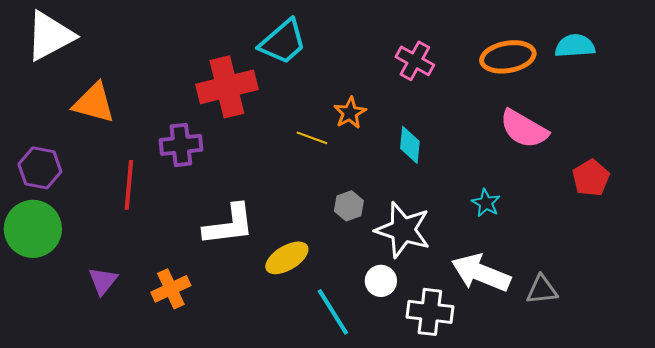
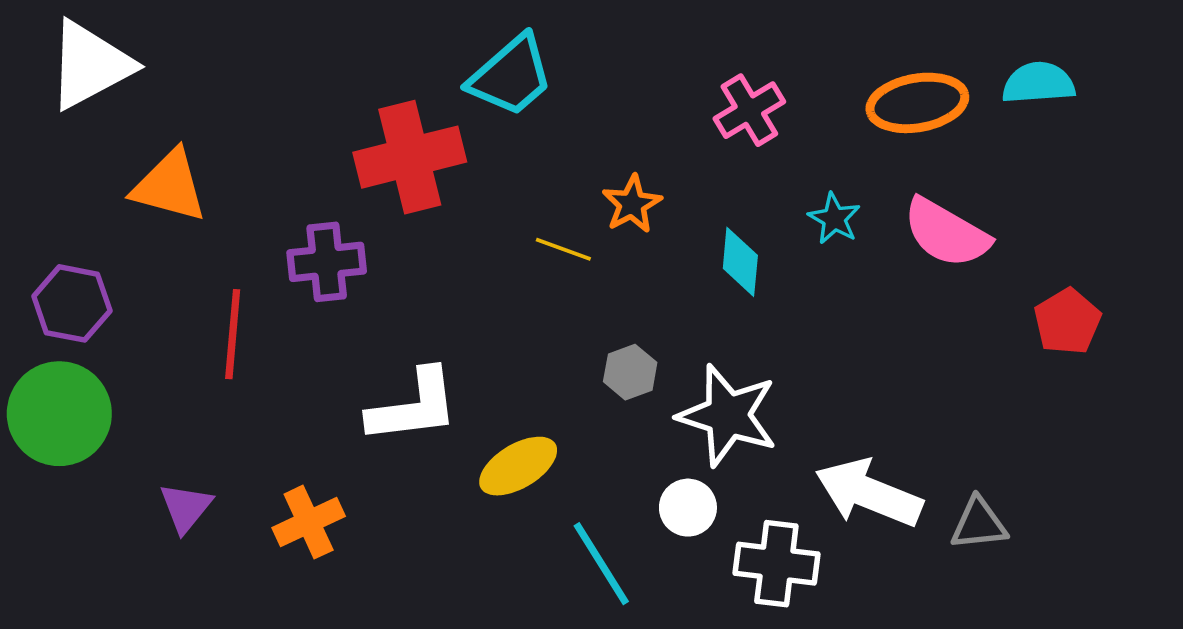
pink cross: (415, 61) -> (749, 110), turned 30
cyan star: (486, 203) -> (834, 219), moved

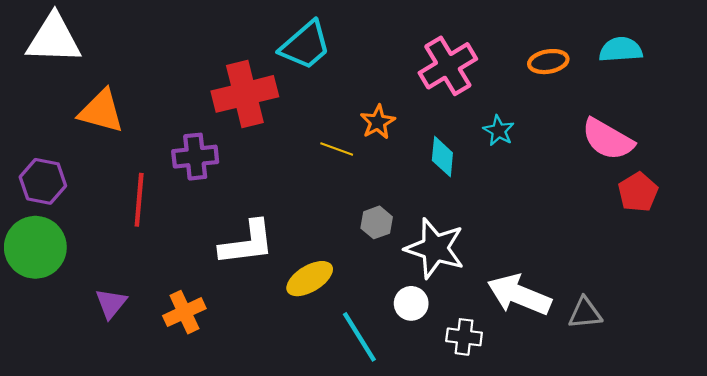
white triangle: (90, 65) -> (54, 39), turned 30
orange ellipse: (917, 103) -> (548, 62), size x0.7
pink cross: (749, 110) -> (448, 66), size x1.4
pink semicircle: (946, 233) -> (608, 139), moved
white cross: (776, 564) -> (464, 337), size x0.7

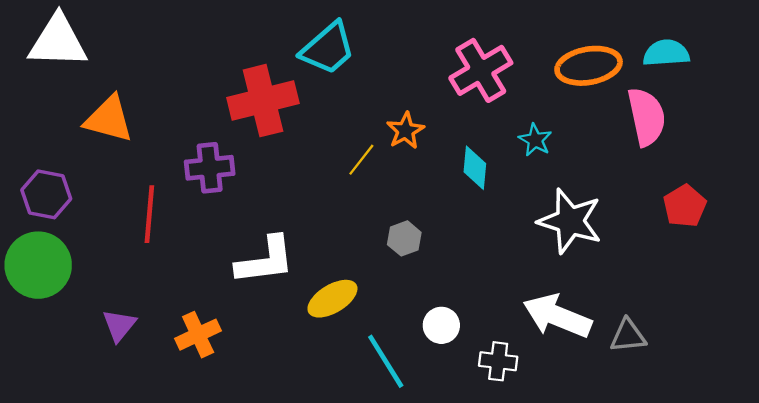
orange ellipse: (548, 62) -> (589, 66), size x1.5
pink semicircle: (608, 139) -> (646, 117), moved, turned -132
yellow line: (337, 149) -> (361, 160), turned -72
white star: (435, 248) -> (570, 221), moved

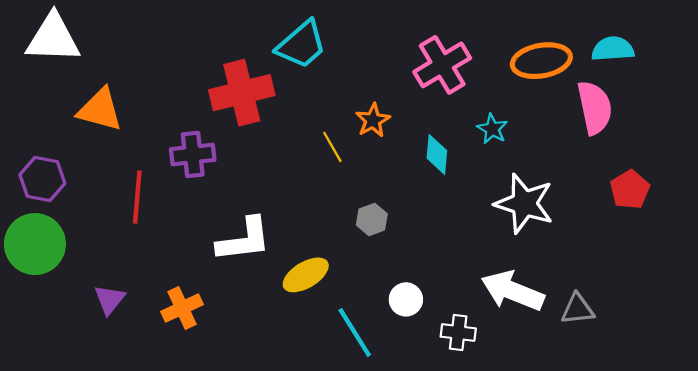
yellow line: (361, 160) -> (332, 147), turned -68

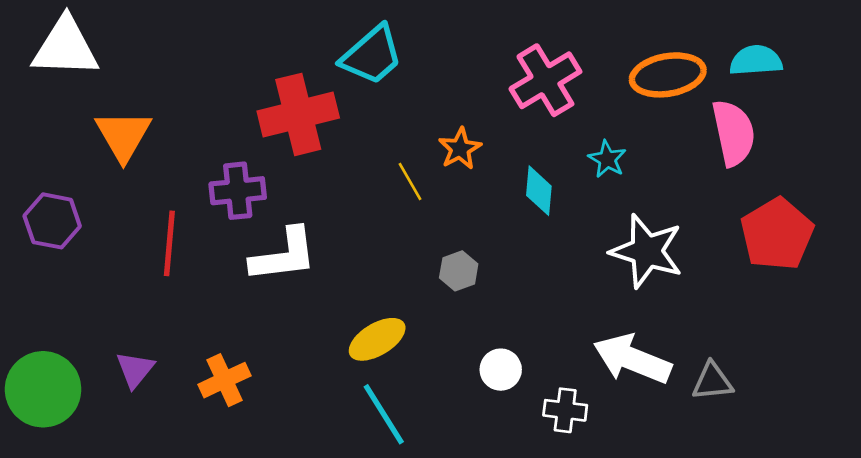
orange triangle: (100, 110) -> (123, 135), turned 45
red pentagon: (630, 190) -> (777, 234), size x1.5
white L-shape: (244, 240) -> (284, 255), moved
green circle: (35, 244) -> (43, 389), moved
cyan line: (355, 333) -> (384, 414), moved

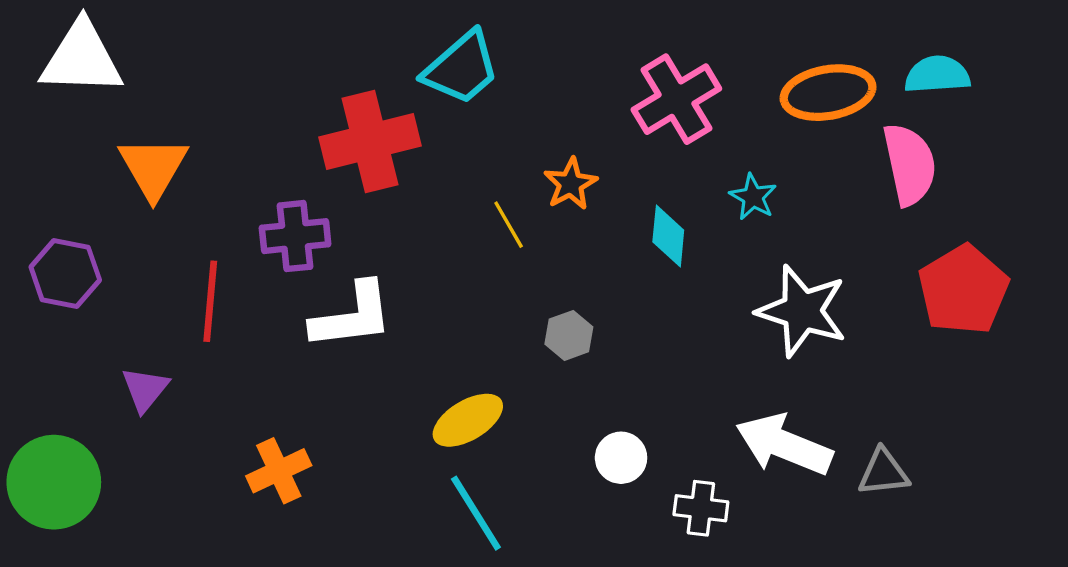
purple triangle: (135, 370) -> (145, 389), moved

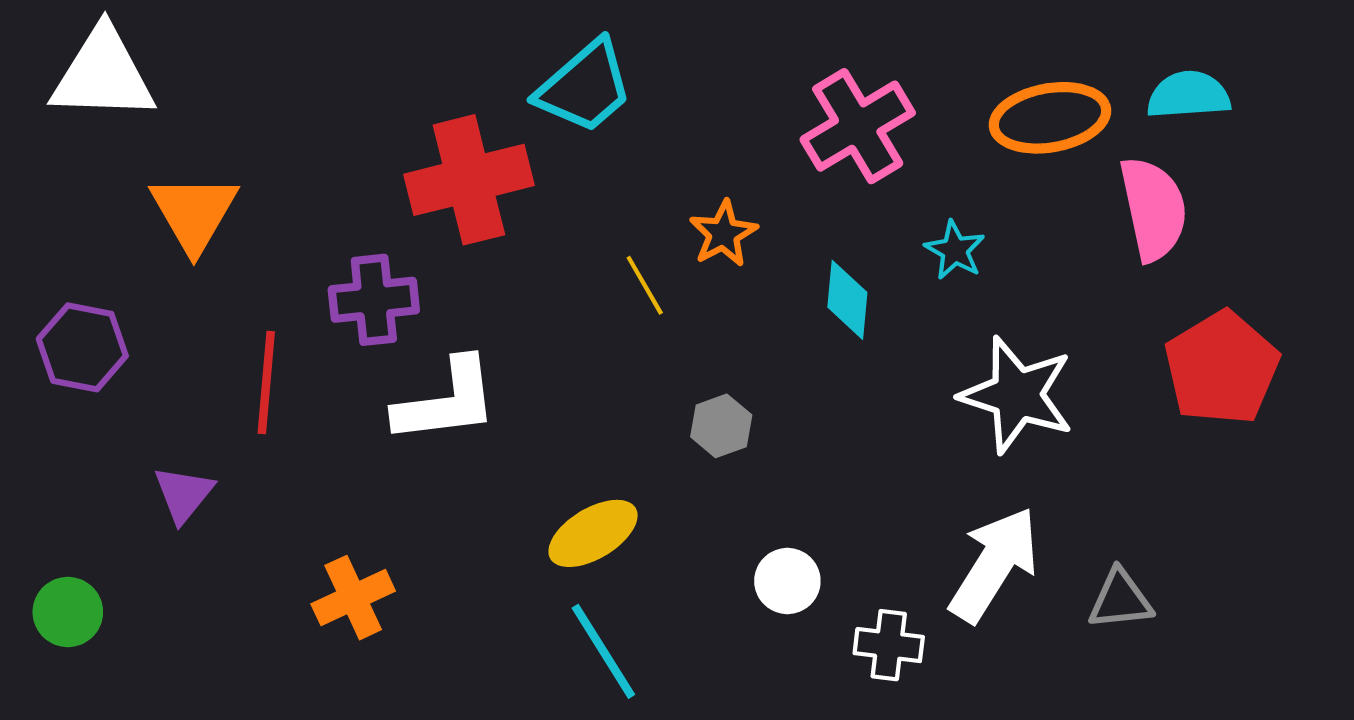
white arrow: (784, 445) -> (994, 564), turned 100
green circle: (54, 482) -> (68, 612), size x0.6

